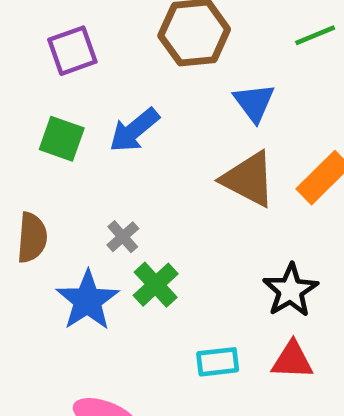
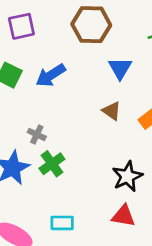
brown triangle: (249, 179) -> (112, 111), size x0.6
gray cross: (123, 237) -> (37, 134), turned -30
cyan rectangle: (218, 362) -> (62, 223), moved

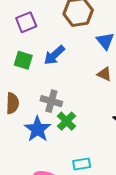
gray cross: (37, 134) -> (51, 101), size x1.5

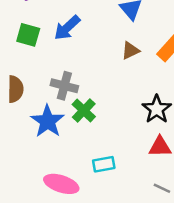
brown triangle: (104, 74) -> (130, 51), turned -49

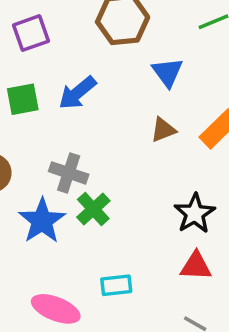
green square: (28, 35) -> (23, 99), turned -30

